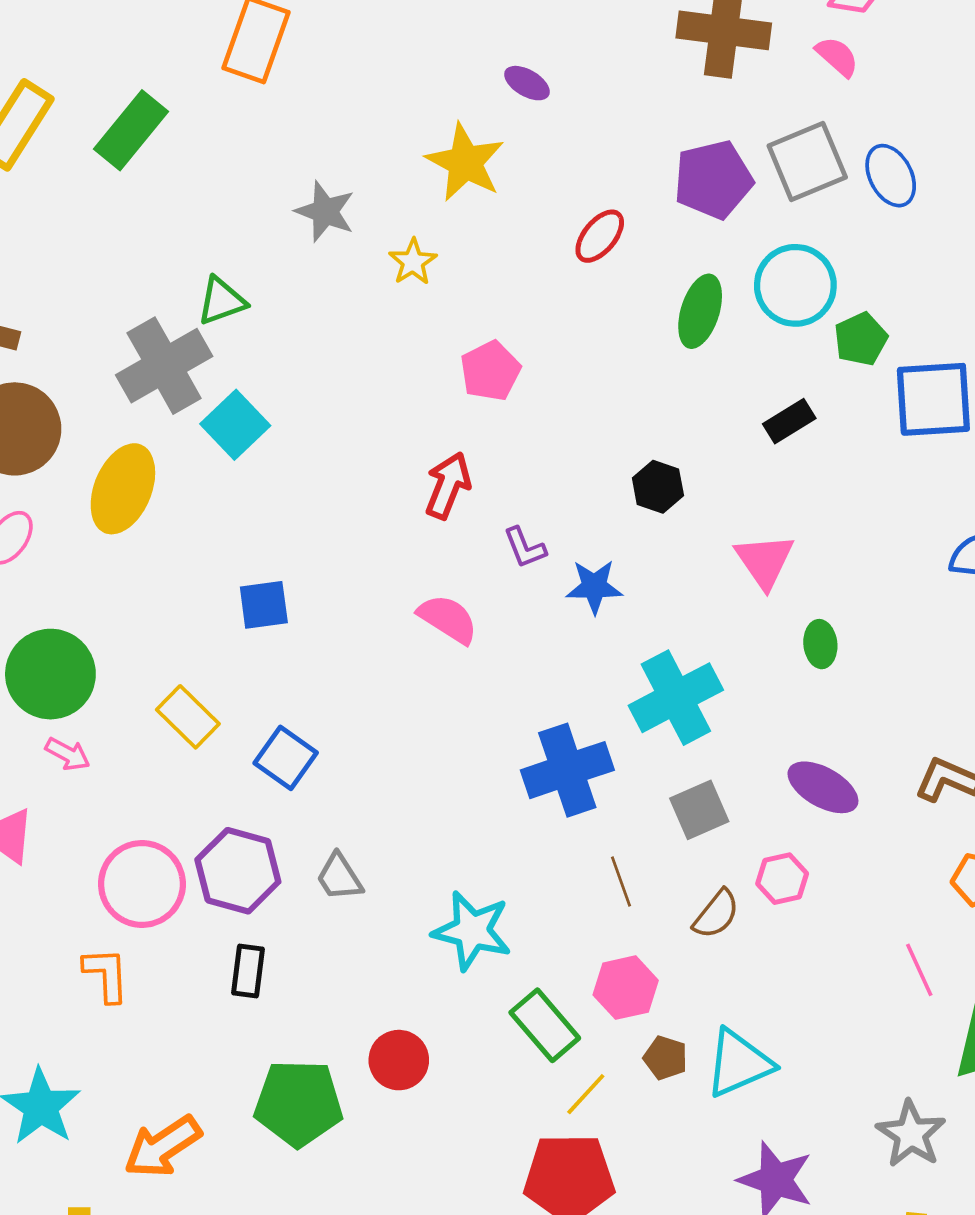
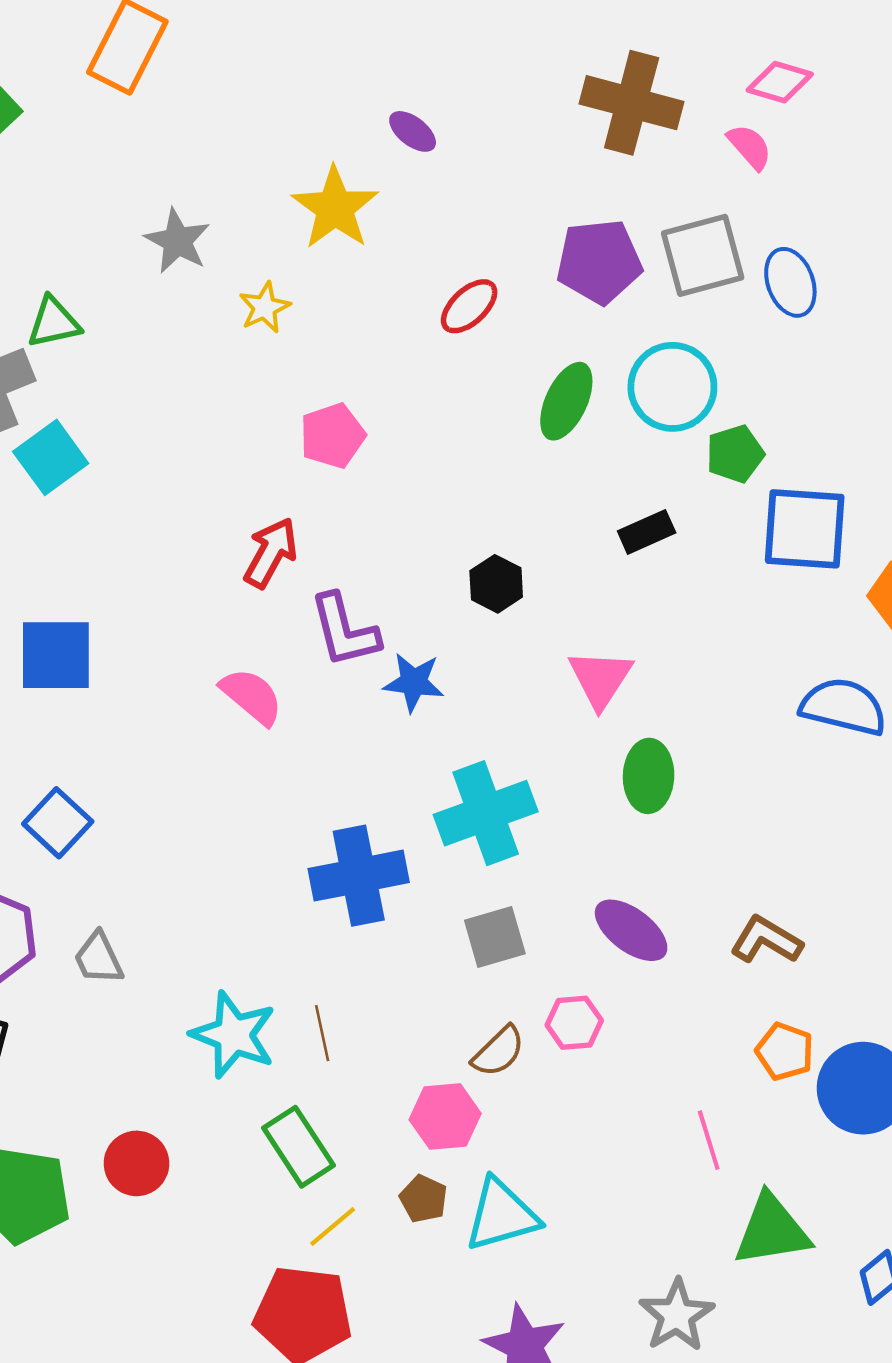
purple L-shape: (525, 548) -> (344, 630), size x1.6
blue square: (264, 605) -> (56, 655), size x1.4
green ellipse: (820, 644) -> (649, 776), size x1.4
brown line: (621, 881) -> (322, 1033), moved
pink hexagon: (626, 988) -> (445, 1117), moved

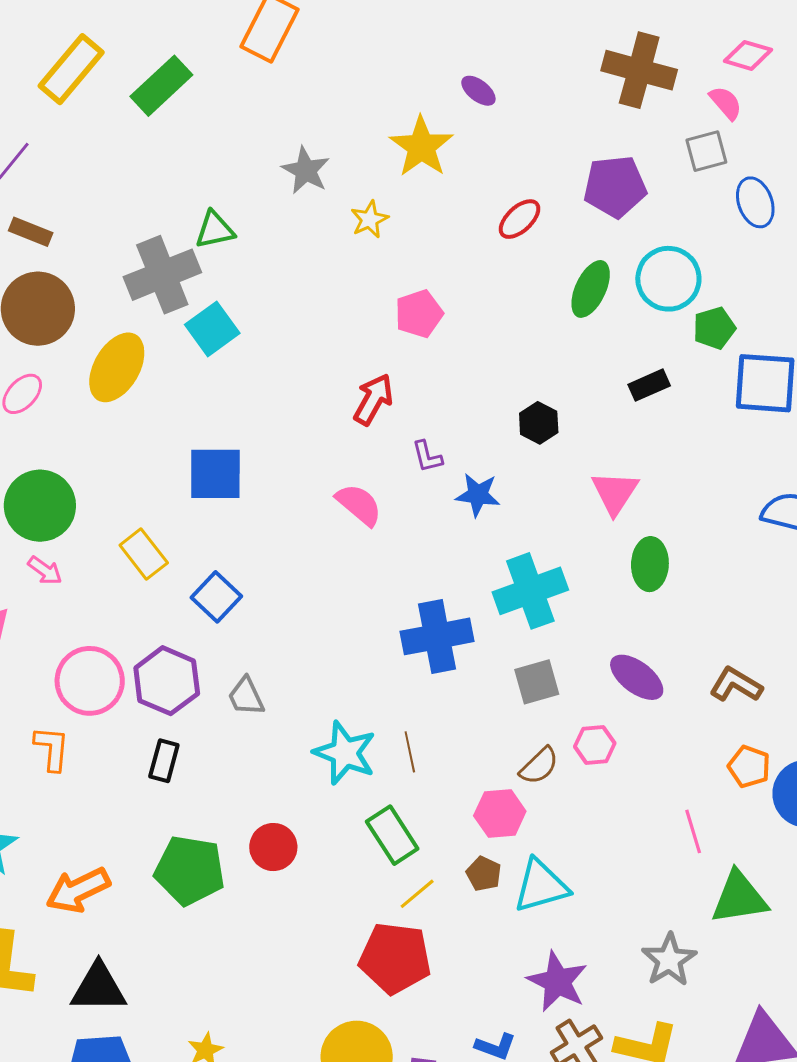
gray square: (703, 255) -> (706, 151), moved, size x0.7
purple L-shape: (344, 630) -> (427, 457), size x0.6

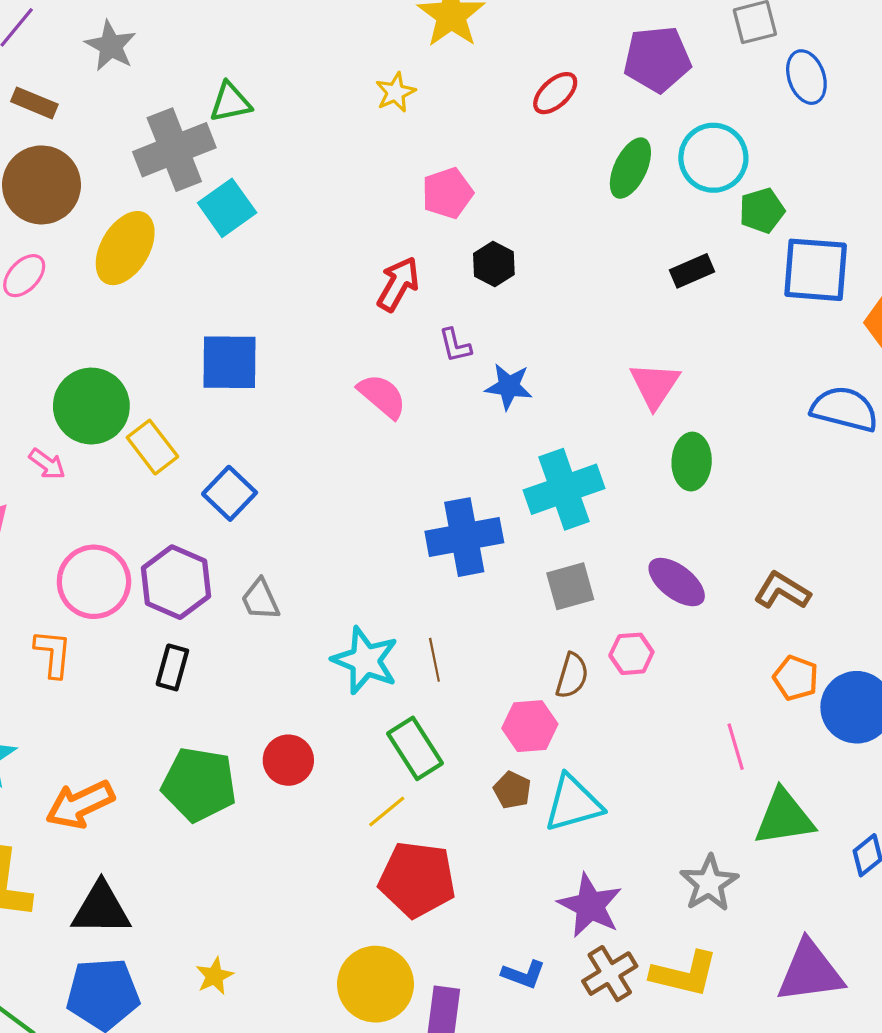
gray star: (306, 170) -> (111, 46), moved
black hexagon: (539, 423) -> (494, 264), moved
green circle: (40, 506) -> (91, 406), moved
brown semicircle: (539, 766) -> (572, 676), turned -30
yellow line: (417, 894) -> (387, 811), moved

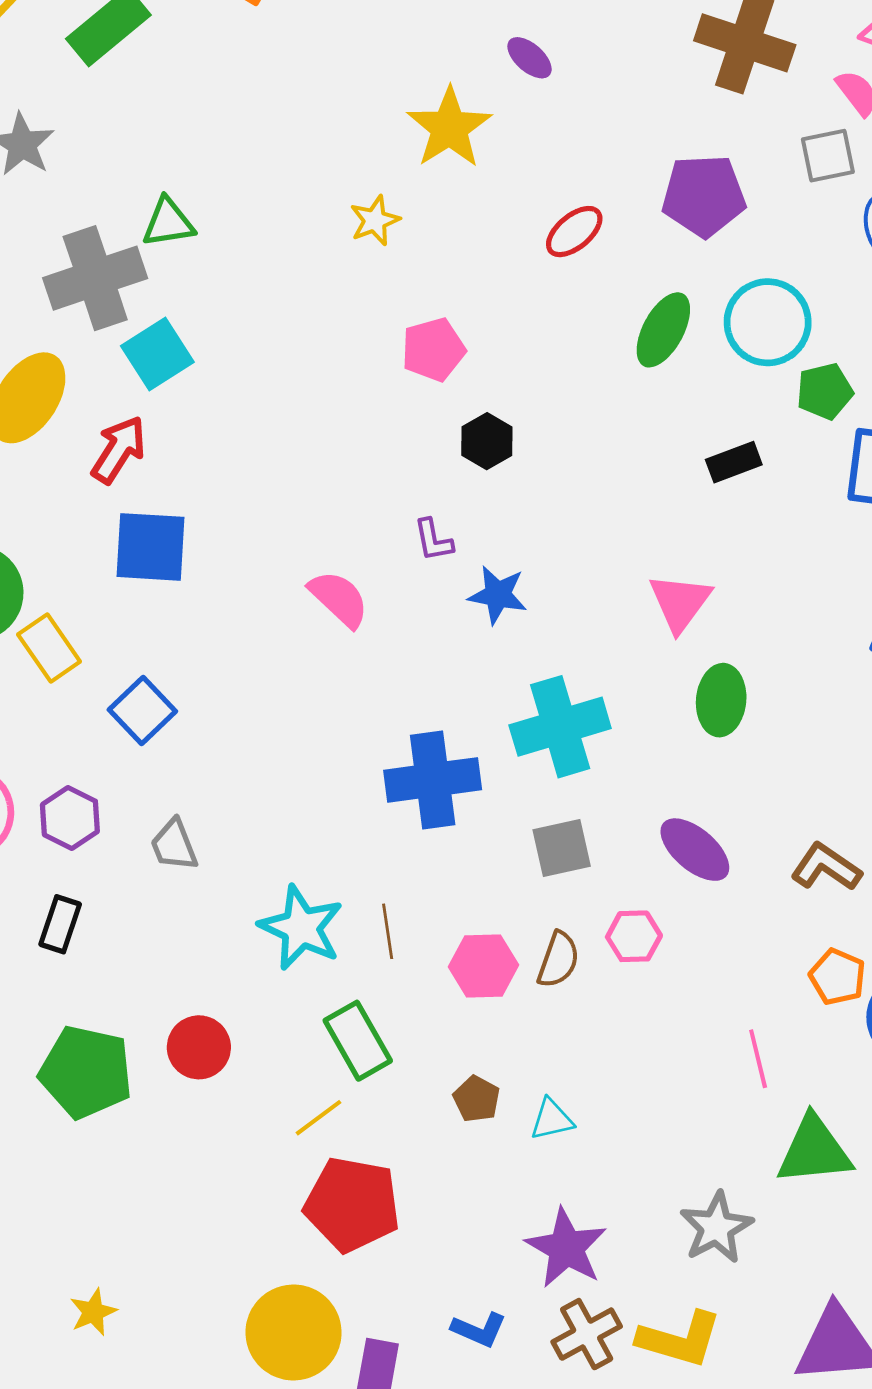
red arrow: (398, 284) -> (119, 450), moved
purple hexagon: (176, 582) -> (70, 818), size x0.7
pink hexagon: (530, 726) -> (483, 966), moved
cyan triangle: (573, 803) -> (552, 1119), size x0.6

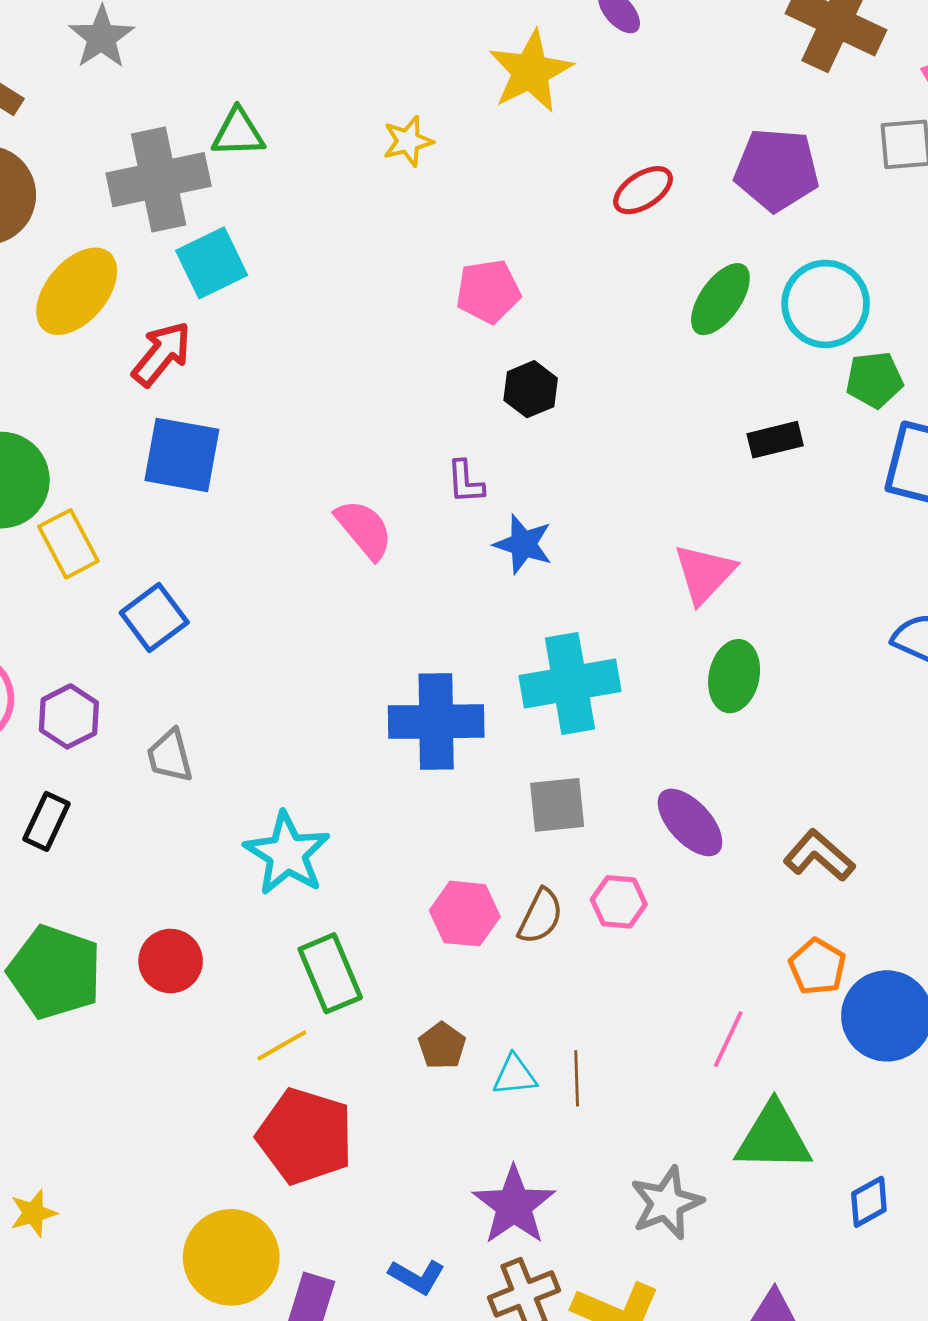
yellow star: (375, 221) -> (408, 141), moved
brown line: (388, 931) -> (577, 1078), moved
pink line: (758, 1059) -> (728, 1039), turned 32

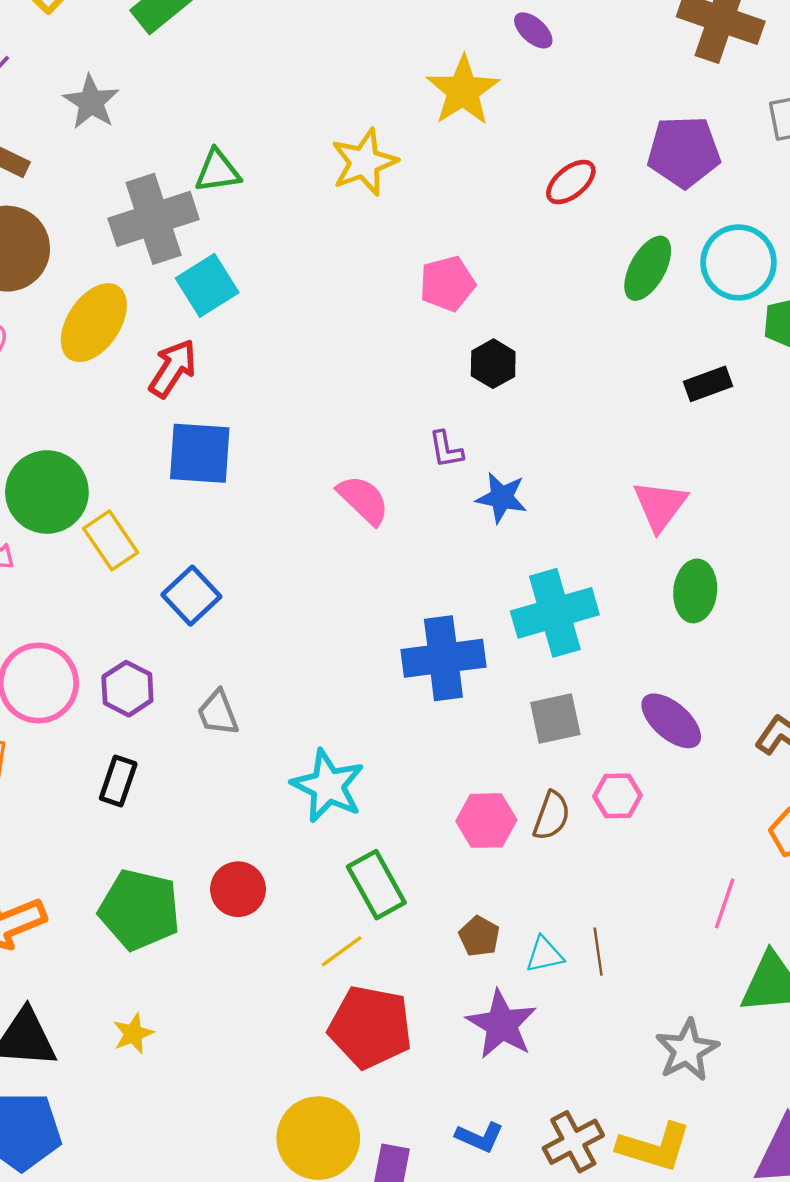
yellow star: (408, 141) -> (364, 162), size x1.5
purple star: (514, 1205) -> (502, 1024), moved
yellow star: (33, 1213) -> (133, 1034), moved

